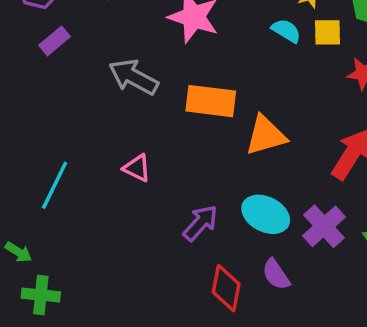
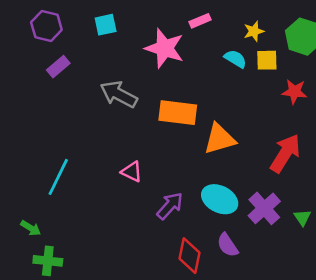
pink triangle: (137, 168) -> (132, 172), moved

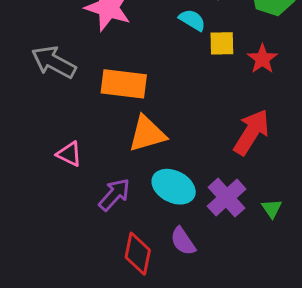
yellow square: (267, 60) -> (222, 43), moved
red star: (294, 92) -> (262, 59), turned 30
orange triangle: (220, 139) -> (147, 134), moved

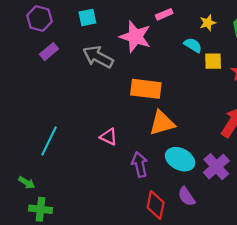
gray arrow: (54, 62) -> (98, 57), moved
purple arrow: (114, 194) -> (140, 164), turned -55

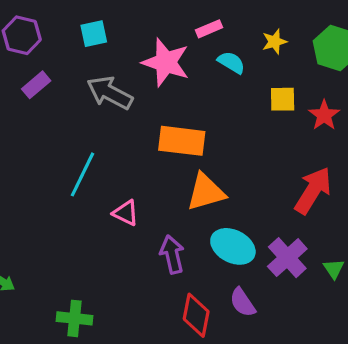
cyan semicircle: (193, 45) -> (231, 62), moved
cyan line: (49, 141) -> (83, 174), moved
green cross: (40, 209) -> (75, 318), moved

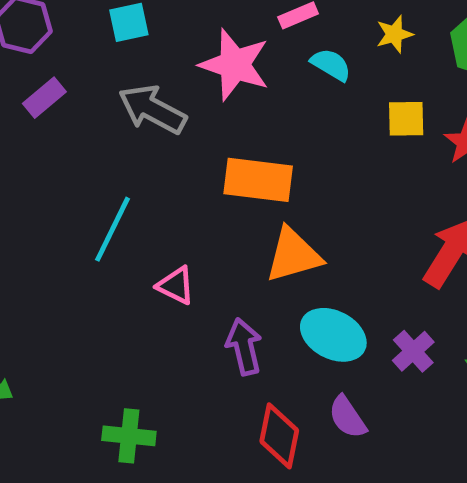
purple cross: (287, 258) -> (413, 351), size x0.7
green cross: (75, 318) -> (129, 436), moved

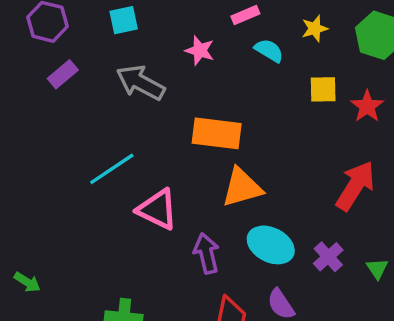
pink star: (235, 65) -> (200, 51), size x0.6
cyan line: (112, 229) -> (112, 169), turned 30
pink triangle: (176, 286) -> (157, 209), size x1.5

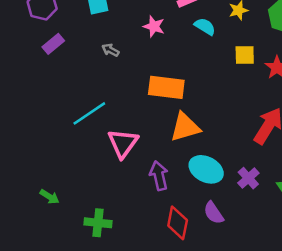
gray arrow: (141, 83) -> (110, 50), size x0.5
pink triangle: (157, 209) -> (123, 143), turned 40
green arrow: (27, 282) -> (50, 197), moved

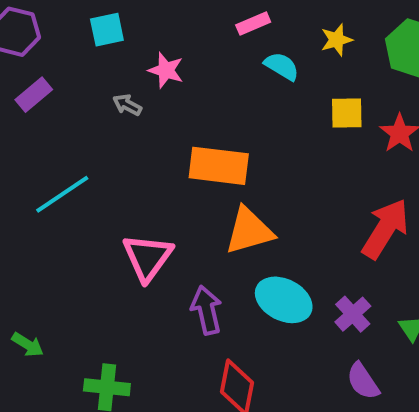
pink star: (154, 26) -> (166, 70), moved
cyan line: (89, 113) -> (62, 194), moved
purple semicircle: (214, 213) -> (363, 381), moved

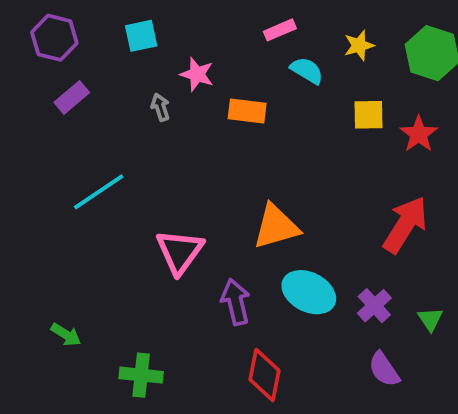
gray arrow: (127, 105) -> (160, 107), turned 44
orange rectangle: (219, 166) -> (247, 111), moved, size x0.7

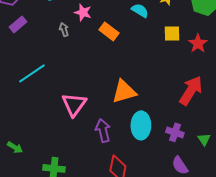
orange rectangle: (247, 111) -> (109, 31), turned 30
cyan ellipse: (309, 292) -> (141, 125), turned 64
purple cross: (374, 306) -> (175, 132), turned -30

